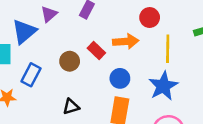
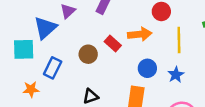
blue circle: (120, 78) -> (147, 68), moved
blue star: (163, 86) -> (176, 75), size x0.6

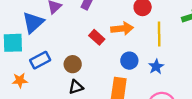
brown circle: (88, 54) -> (73, 64), moved
blue rectangle: (53, 68) -> (40, 60), turned 36

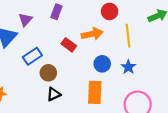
blue rectangle: (40, 60) -> (32, 56), moved

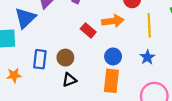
blue rectangle: (32, 56) -> (40, 59), moved, turned -54
blue circle: (102, 64) -> (113, 56), moved

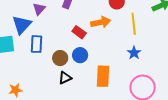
blue circle: (113, 56) -> (80, 55), moved
blue rectangle: (40, 59) -> (37, 44), moved
orange star: (14, 75) -> (16, 90), moved

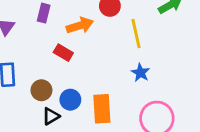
orange arrow: (101, 22) -> (80, 25), moved
blue circle: (80, 55) -> (70, 100), moved

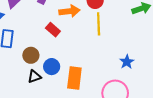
yellow line: (136, 34) -> (99, 24), moved
blue star: (140, 73) -> (127, 62), moved

